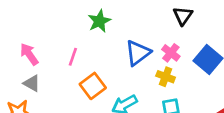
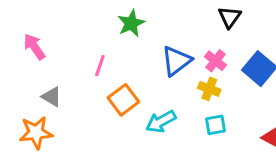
pink arrow: (29, 54) -> (34, 47), moved

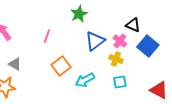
black triangle: (230, 17) -> (133, 25), moved, turned -42
green star: (131, 23) -> (79, 14), moved
pink line: (100, 65) -> (47, 36), moved

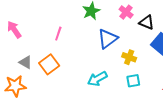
pink cross: (120, 41) -> (126, 12), moved
orange square: (61, 66) -> (49, 64), moved

